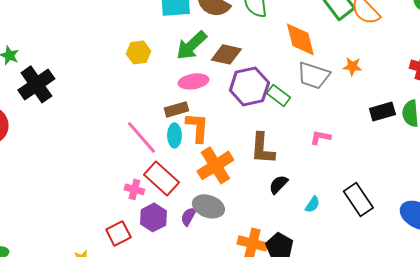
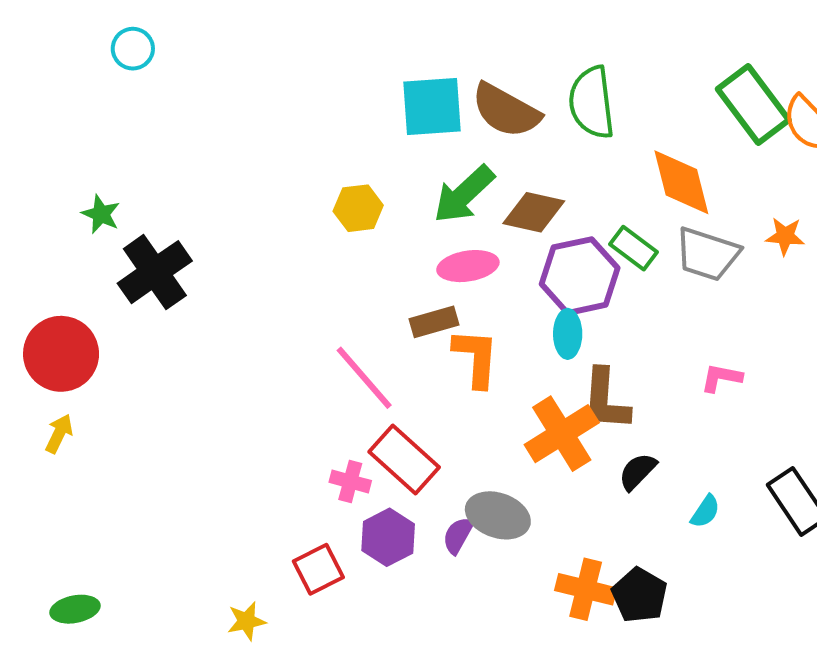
green rectangle: (278, 95) -> (634, 248), moved
cyan ellipse: (174, 135) -> (568, 334), moved
orange cross: (215, 165) -> (562, 434), moved

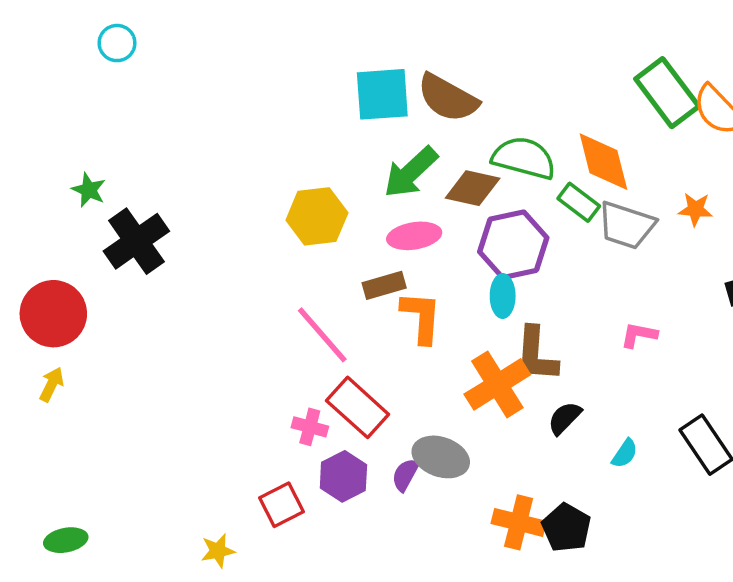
green semicircle: (592, 102) -> (524, 158), moved, turned 112
yellow hexagon: (358, 208) -> (317, 216), moved, size x1.4
green rectangle: (634, 248) -> (579, 202), moved

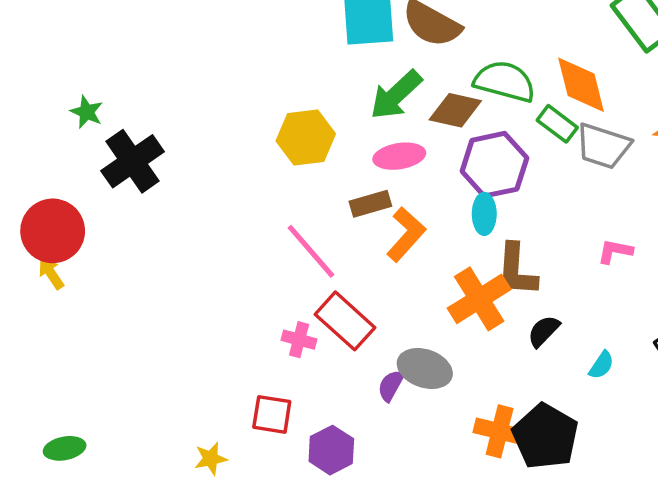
orange L-shape: (421, 317) -> (406, 234), turned 38
yellow arrow: (52, 384) -> (51, 273), moved, turned -60
purple hexagon: (343, 476) -> (331, 450), moved
red square: (282, 505) -> (272, 414), turned 36
black pentagon: (566, 528) -> (545, 436), size x1.4

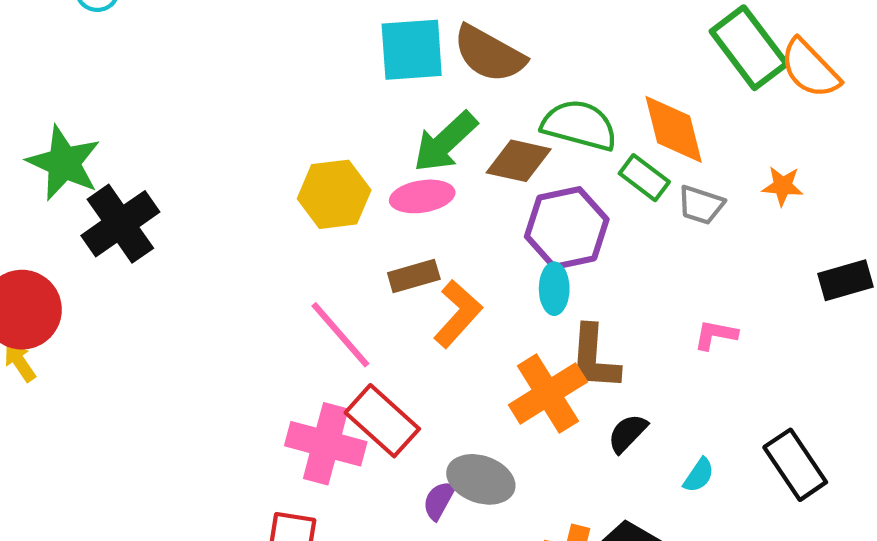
green star: (87, 112) -> (64, 163), size x1.8
gray trapezoid: (603, 146) -> (701, 205), size x0.7
pink ellipse: (399, 156) -> (422, 196), moved
pink cross: (299, 340) -> (326, 444), size x1.8

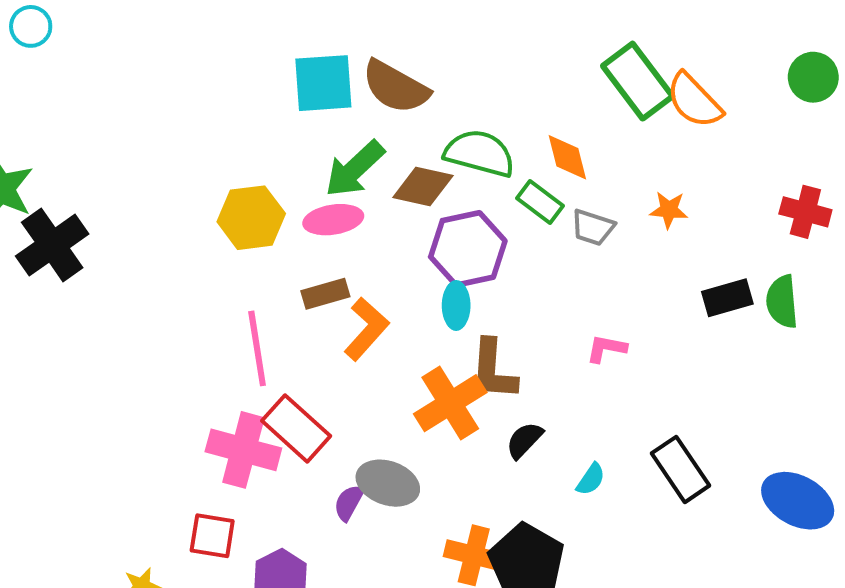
orange diamond: (674, 129) -> (567, 157), size x0.7
pink line: (340, 335) -> (257, 348), turned 32

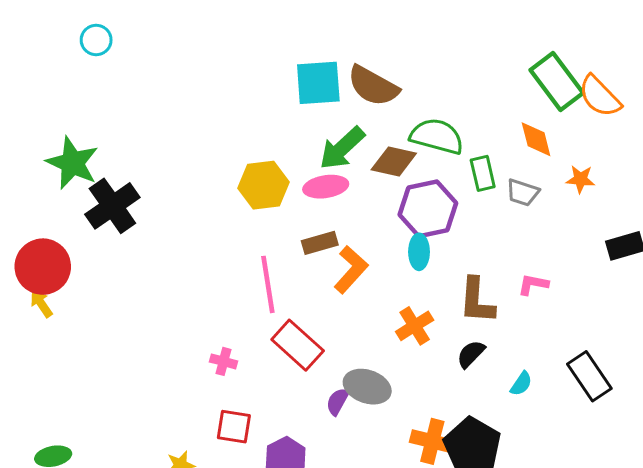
orange diamond: (567, 157) -> (536, 139), moved
green rectangle: (540, 202) -> (483, 173), turned 40
brown L-shape: (493, 370) -> (477, 301), moved
orange cross: (450, 403) -> (415, 326), size x0.7
pink cross: (243, 450) -> (223, 361), moved, size x0.5

